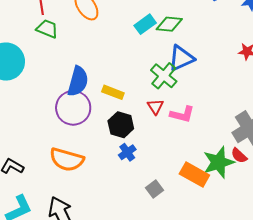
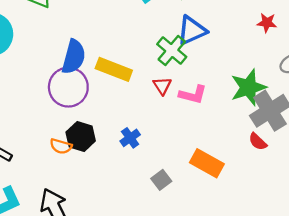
yellow rectangle: (113, 92) -> (114, 69), size x1.4
black hexagon: (121, 125) -> (81, 136), moved
orange semicircle: (67, 160) -> (61, 146), size x0.6
green star: (219, 162) -> (248, 87), moved

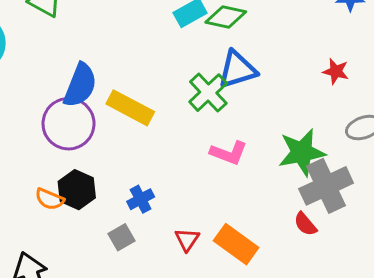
red triangle: (162, 86) -> (187, 240), moved
gray square: (161, 180) -> (121, 237), moved

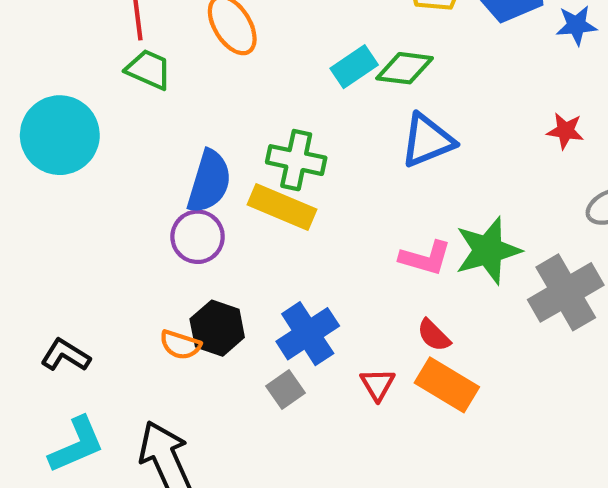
green cross: (208, 93) -> (296, 160), moved, turned -30
purple circle: (69, 124) -> (198, 237), size x0.7
green star: (302, 152) -> (488, 250), moved
blue cross: (141, 199) -> (308, 334), size x1.6
red semicircle: (305, 224) -> (434, 335), moved

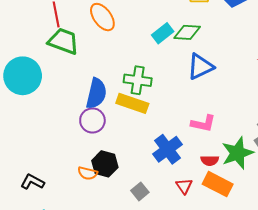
green trapezoid: (149, 69) -> (63, 41), size x1.4
green star: (488, 250) -> (237, 153), moved
blue cross: (308, 334) -> (167, 149), moved
red semicircle: (434, 335) -> (210, 160), turned -42

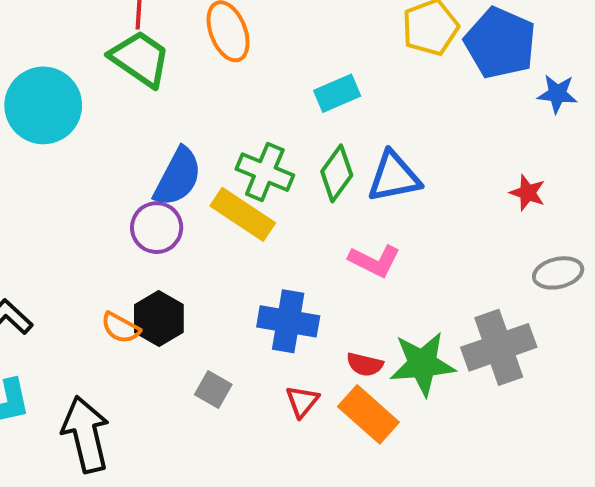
green diamond: (187, 32) -> (337, 173), moved, turned -72
pink L-shape: (203, 123) -> (374, 261), moved
blue cross: (167, 149) -> (288, 321), turned 32
gray square: (140, 191) -> (213, 390), turned -36

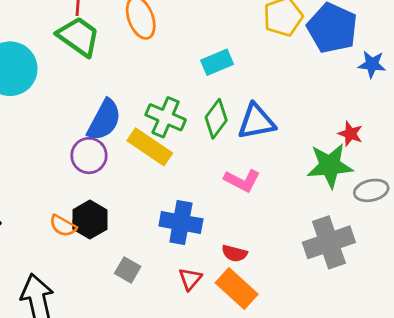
green star: (422, 364) -> (330, 166), moved

